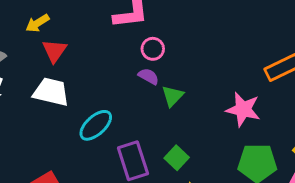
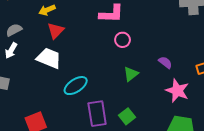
purple semicircle: (149, 76) -> (165, 62), moved

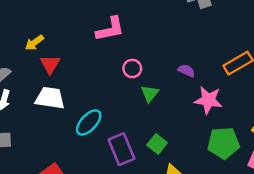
pink circle: (123, 40) -> (132, 68), moved

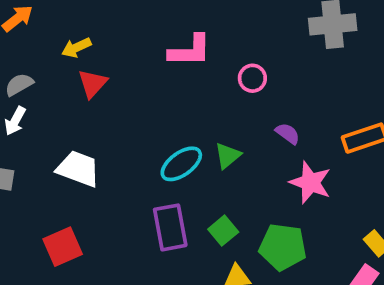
pink circle: (132, 68) -> (252, 78), moved
white trapezoid: (50, 98) -> (78, 169), moved
cyan ellipse: (89, 123) -> (181, 164), moved
green pentagon: (223, 143) -> (283, 247), moved

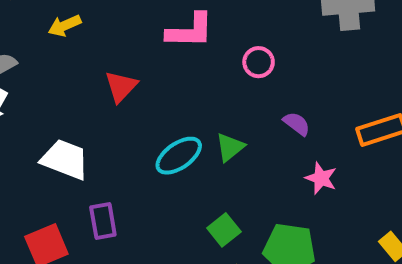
red triangle: (93, 83) -> (121, 86), moved
pink star: (310, 183) -> (321, 178), size x0.7
purple rectangle: (170, 227) -> (103, 221), moved, size x0.7

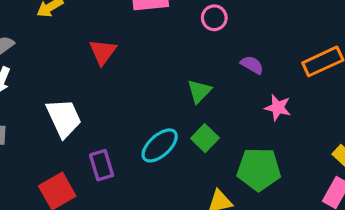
cyan ellipse: (179, 156) -> (160, 145), moved
white trapezoid: (65, 159) -> (64, 118), turned 51
green square: (224, 230) -> (205, 138), moved

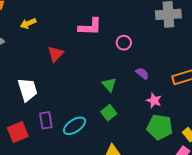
green triangle: (199, 91) -> (109, 85), turned -35
cyan ellipse: (160, 145) -> (75, 126), moved
green pentagon: (259, 169) -> (160, 127), moved

